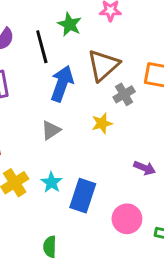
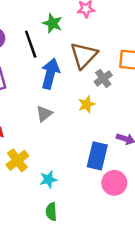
cyan star: (52, 182) -> (48, 179), moved, turned 30
blue rectangle: (83, 196) -> (97, 156), moved

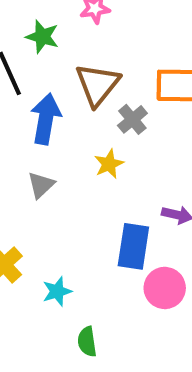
green semicircle: (51, 212) -> (87, 342), moved

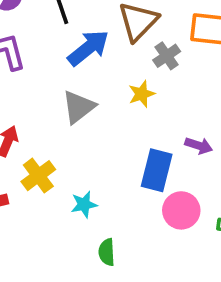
blue arrow: (46, 119) -> (88, 48), turned 36
gray triangle: (41, 185) -> (79, 107), size x1.4

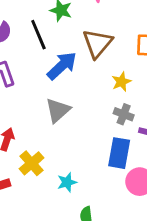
gray cross: (167, 56) -> (124, 114), moved, turned -30
yellow star: (142, 94) -> (121, 82), moved

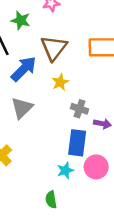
yellow star: (121, 82) -> (60, 82), moved
cyan star: (67, 182) -> (65, 170), moved

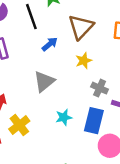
blue arrow: (24, 69) -> (50, 44), size x0.6
cyan star: (65, 170) -> (64, 117), moved

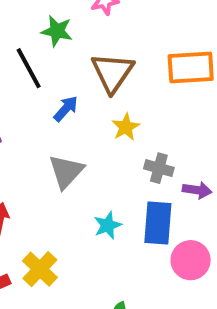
yellow cross: (19, 125) -> (40, 269), moved

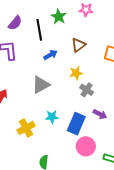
brown triangle: (112, 72) -> (78, 45), size x0.7
gray cross: (159, 168) -> (87, 90), moved
yellow cross: (40, 269) -> (26, 128), moved

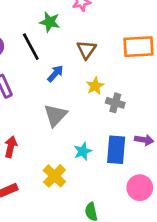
purple arrow: (100, 114) -> (144, 140), moved
pink circle: (86, 146) -> (140, 188), moved

